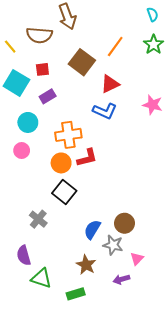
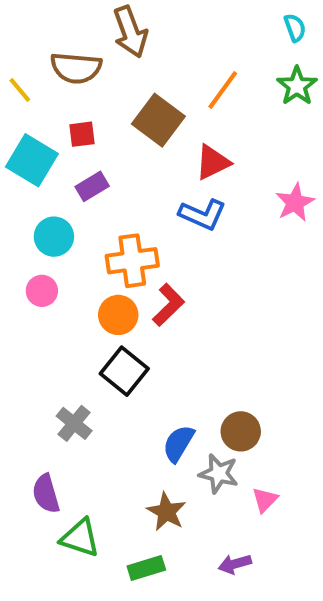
pink star: (153, 105) -> (295, 202), turned 30
red L-shape: (87, 158) -> (168, 305), turned -30
purple arrow: (121, 279) -> (235, 564), moved

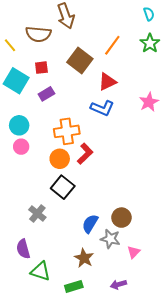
cyan circle: (54, 237) -> (19, 125), moved

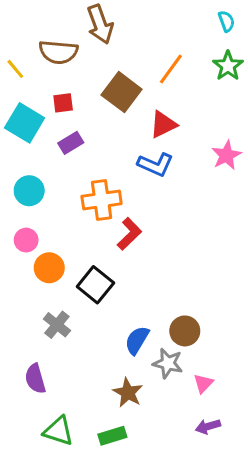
pink circle: (21, 147) -> (26, 240), moved
orange circle: (60, 159) -> (49, 268), moved
green triangle: (40, 271) -> (58, 431), moved
purple arrow: (118, 284) -> (208, 426), moved

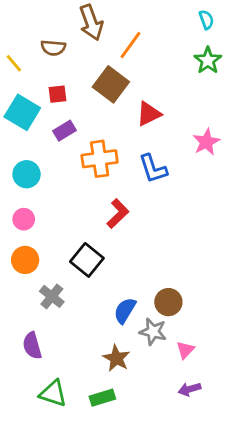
brown semicircle: (58, 52) -> (53, 48), size x0.7
orange line: (171, 69) -> (130, 45), moved
blue L-shape: (156, 165) -> (153, 169), moved, turned 48
orange cross: (102, 200) -> (100, 159), moved
orange circle: (49, 268) -> (25, 260), moved

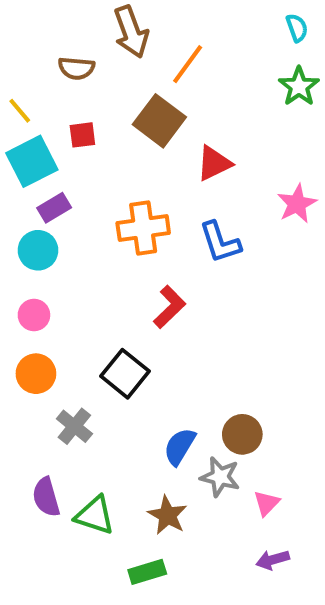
yellow line: (14, 63) -> (20, 111), moved
cyan square: (22, 112) -> (32, 161), turned 32
purple rectangle: (64, 131) -> (54, 208), moved
green triangle: (53, 393) -> (95, 515), moved

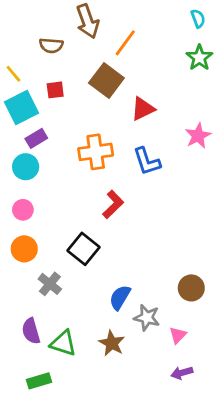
brown circle: (242, 434) -> (191, 288), moved
green rectangle: (147, 572) -> (39, 381), moved

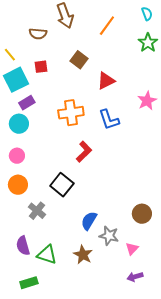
orange line: (125, 43) -> (107, 26), moved
brown square: (106, 81) -> (79, 60), size x0.7

